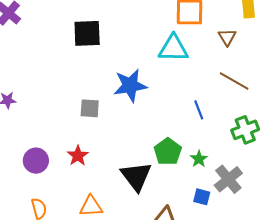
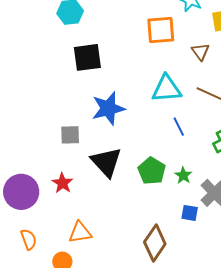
black square: (87, 33) -> (87, 57), moved
cyan triangle: (173, 48) -> (166, 89), moved
purple circle: (36, 161) -> (21, 192), size x1.4
black triangle: (136, 176) -> (106, 162), moved

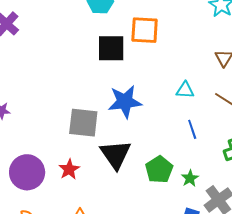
orange square: (161, 30) -> (145, 30), moved
cyan triangle: (166, 89) -> (185, 90), size x0.6
gray square: (70, 135) -> (83, 123), size x1.5

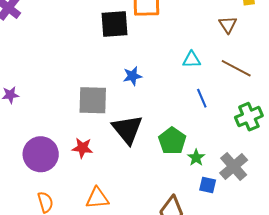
blue star: (125, 102) -> (132, 76), size x0.6
red star: (69, 169) -> (82, 148), turned -30
green star: (190, 178) -> (196, 158), moved

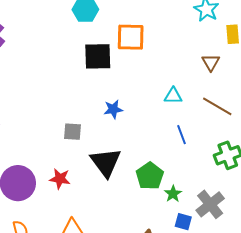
gray square: (93, 100) -> (72, 132), size x0.6

